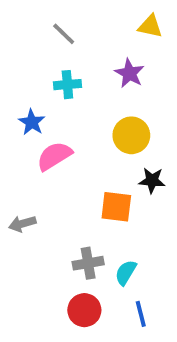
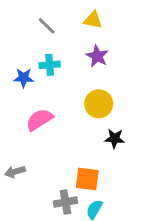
yellow triangle: (150, 26) -> (93, 20), moved
blue star: (32, 122) -> (24, 78), moved, turned -30
orange square: (116, 207) -> (87, 179), moved

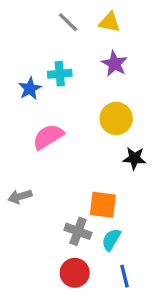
gray line: (47, 26) -> (68, 22), moved
blue star: (24, 78) -> (30, 89), turned -30
gray cross: (65, 202) -> (78, 231), turned 30

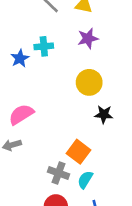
purple star: (114, 64) -> (88, 38), turned 30
pink semicircle: (48, 137) -> (21, 114), moved
orange square: (103, 205) -> (78, 152), turned 30

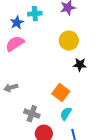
pink semicircle: (21, 114) -> (15, 44), moved
gray cross: (58, 173) -> (32, 114), moved

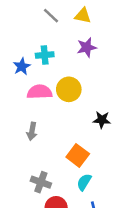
yellow circle: (69, 41) -> (69, 89), moved
pink semicircle: (15, 44) -> (40, 92), moved, turned 30
gray arrow: (11, 88) -> (32, 131), moved, turned -64

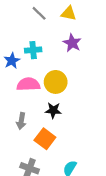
purple star: (87, 47) -> (72, 43), turned -30
black star: (102, 120) -> (53, 110), moved
orange square: (78, 155) -> (45, 139), moved

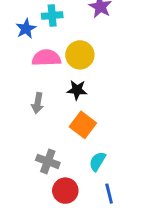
orange square: (45, 139) -> (83, 125), moved

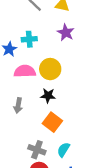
gray cross: (48, 161) -> (37, 150), moved

